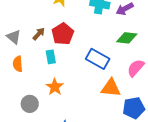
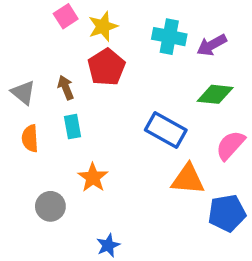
brown arrow: (39, 34) -> (66, 88), turned -64
red pentagon: (63, 34) -> (106, 67), moved
cyan rectangle: (51, 57) -> (72, 127), moved

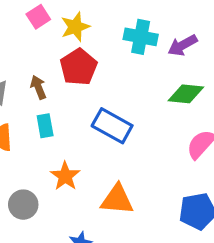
blue rectangle: (166, 130) -> (112, 126), moved
orange triangle: (188, 179) -> (117, 200), moved

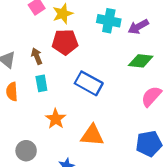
red pentagon: (79, 67) -> (65, 42), turned 30
gray circle: (23, 205) -> (26, 151), moved

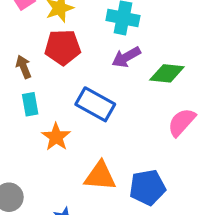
purple arrow: (138, 27) -> (126, 57), moved
orange star: (56, 119) -> (56, 137), moved
blue pentagon: (149, 144) -> (147, 187), moved

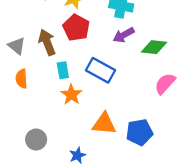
red pentagon: (63, 47) -> (76, 28), turned 30
brown arrow: (24, 67) -> (47, 42), size x1.5
cyan rectangle: (30, 104) -> (63, 70), moved

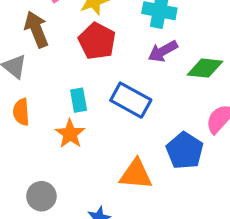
brown arrow: (47, 42) -> (36, 29), moved
orange star: (71, 95) -> (70, 134), moved
blue pentagon: (139, 132) -> (185, 151), moved, turned -30

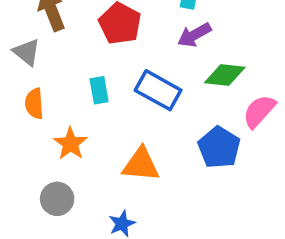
green diamond: (205, 68) -> (225, 75), moved
orange star: (70, 134) -> (70, 144), moved
orange triangle: (136, 174) -> (141, 165), moved

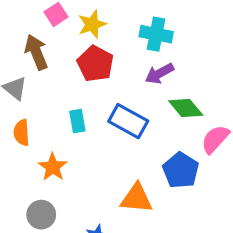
green diamond: (225, 75) -> (186, 108), turned 44
orange triangle: (141, 165) -> (136, 198), moved

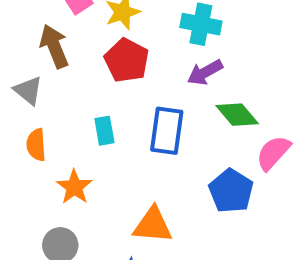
blue rectangle: (128, 121) -> (167, 131), turned 69
orange triangle: (136, 198) -> (153, 225), moved

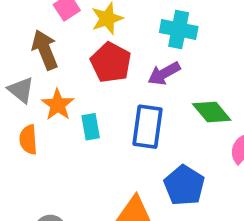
purple arrow: (205, 72) -> (164, 74), moved
orange star: (74, 187) -> (58, 105), moved
blue pentagon: (231, 191) -> (184, 185), moved

